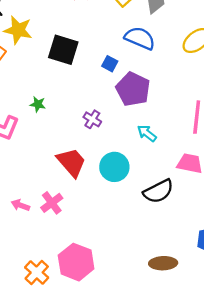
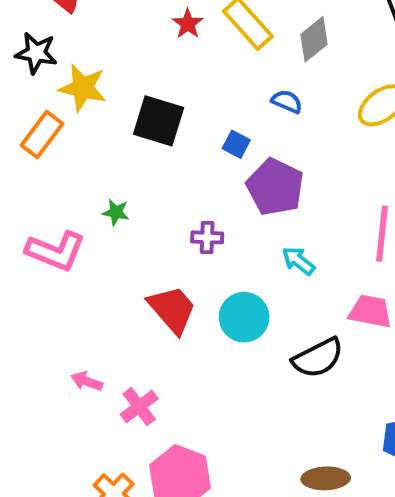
blue semicircle: (140, 38) -> (287, 101), size x0.6
purple cross: (92, 119) -> (207, 237), turned -30
pink cross: (52, 203) -> (139, 407), moved

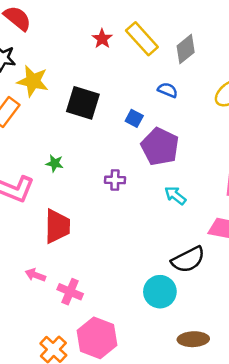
red trapezoid: (172, 309) -> (57, 226), moved, turned 42
cyan circle: (244, 317) -> (160, 292), moved
pink cross: (139, 407) -> (70, 292), turned -30

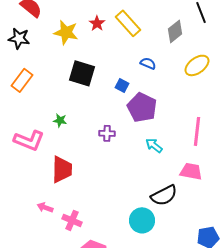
gray diamond: (186, 49) -> (175, 31), moved
yellow star: (33, 81) -> (66, 32), moved

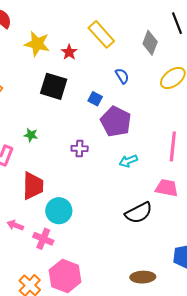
red star: (97, 23) -> (69, 52), moved
gray diamond: (175, 31) -> (150, 43), turned -30
blue semicircle: (148, 63) -> (122, 76), turned 35
cyan arrow: (154, 145) -> (128, 161), turned -60
cyan circle: (142, 220) -> (59, 211), moved

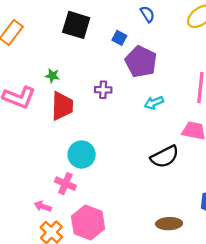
red trapezoid: (33, 186) -> (62, 106), moved
pink arrow: (15, 225) -> (43, 206), moved

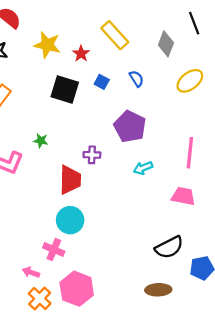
blue square: (119, 38) -> (102, 82), moved
red trapezoid: (62, 106) -> (70, 180), moved
black semicircle: (165, 157) -> (169, 247), moved

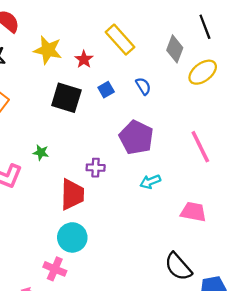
yellow ellipse: (190, 81) -> (203, 72), moved
blue square: (102, 82) -> (106, 90), turned 32
pink line: (190, 153) -> (200, 147), moved, turned -32
black semicircle: (169, 247) -> (178, 267), turned 76

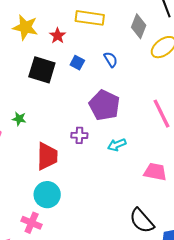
yellow rectangle: (120, 40) -> (90, 18), turned -40
blue square: (106, 90) -> (77, 63), turned -32
purple cross: (96, 168) -> (79, 135), moved

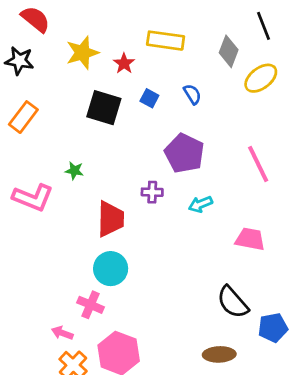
yellow star: (25, 27) -> (82, 53), turned -30

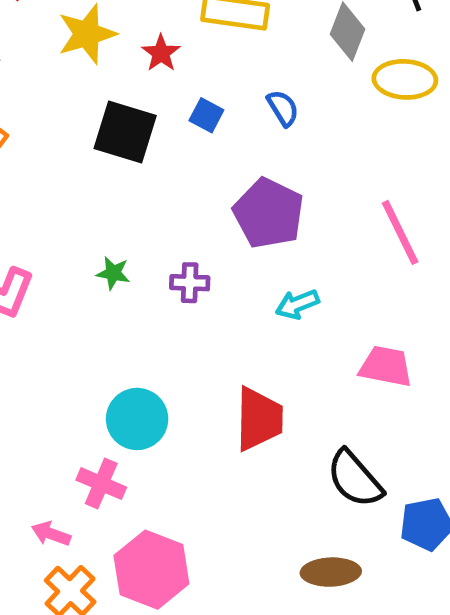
yellow ellipse: (261, 78) -> (405, 79), turned 40
green star: (74, 171) -> (113, 273), moved
purple cross: (152, 192) -> (190, 283), moved
red trapezoid: (111, 219) -> (259, 419), moved

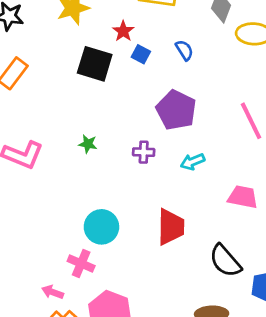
red star: (161, 53) -> (123, 31), moved
purple cross: (190, 283) -> (144, 152), moved

